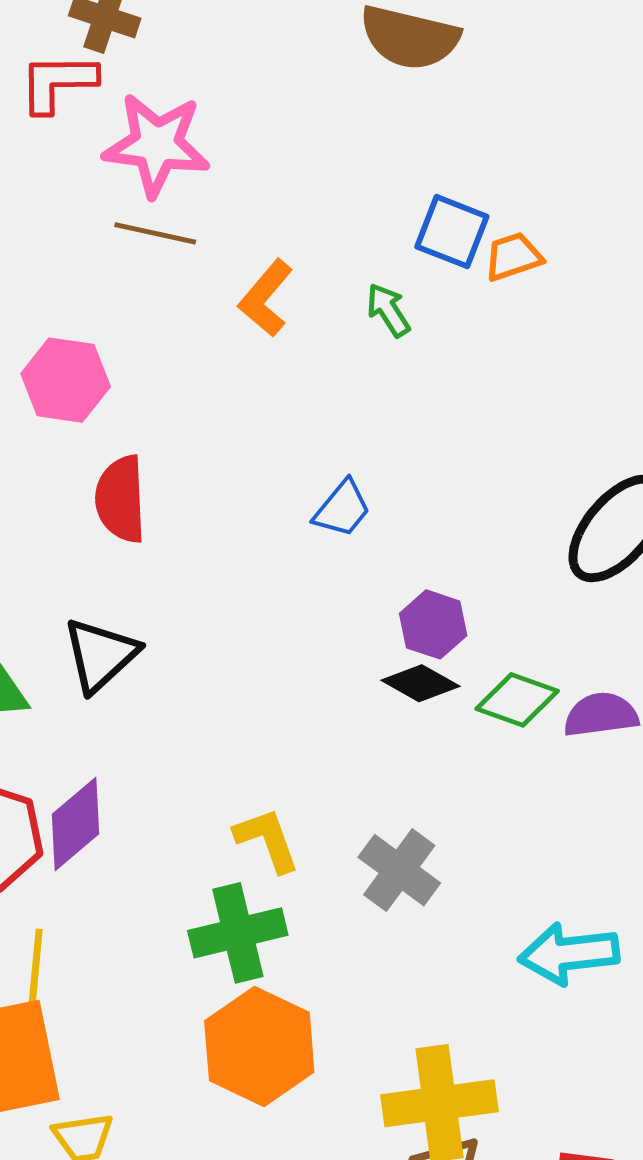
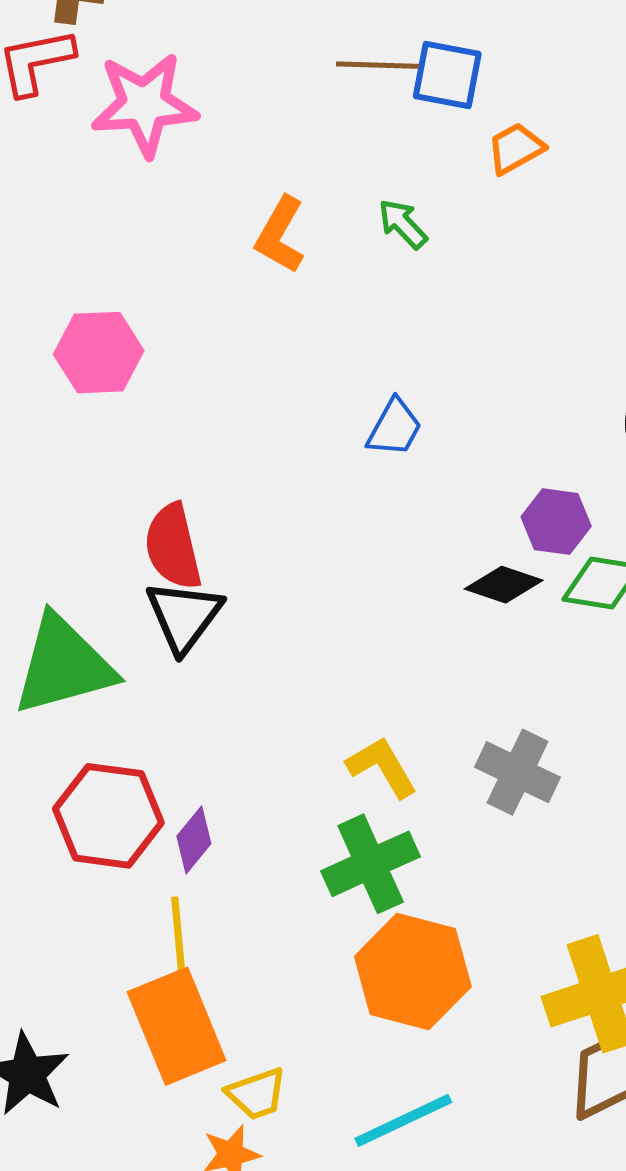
blue square: (452, 232) -> (447, 75), moved
brown line: (155, 233) -> (378, 65), moved
red semicircle: (121, 499) -> (173, 547), moved
purple hexagon: (433, 624) -> (556, 522), moved
purple diamond: (75, 824) -> (194, 840), moved, size x0.7

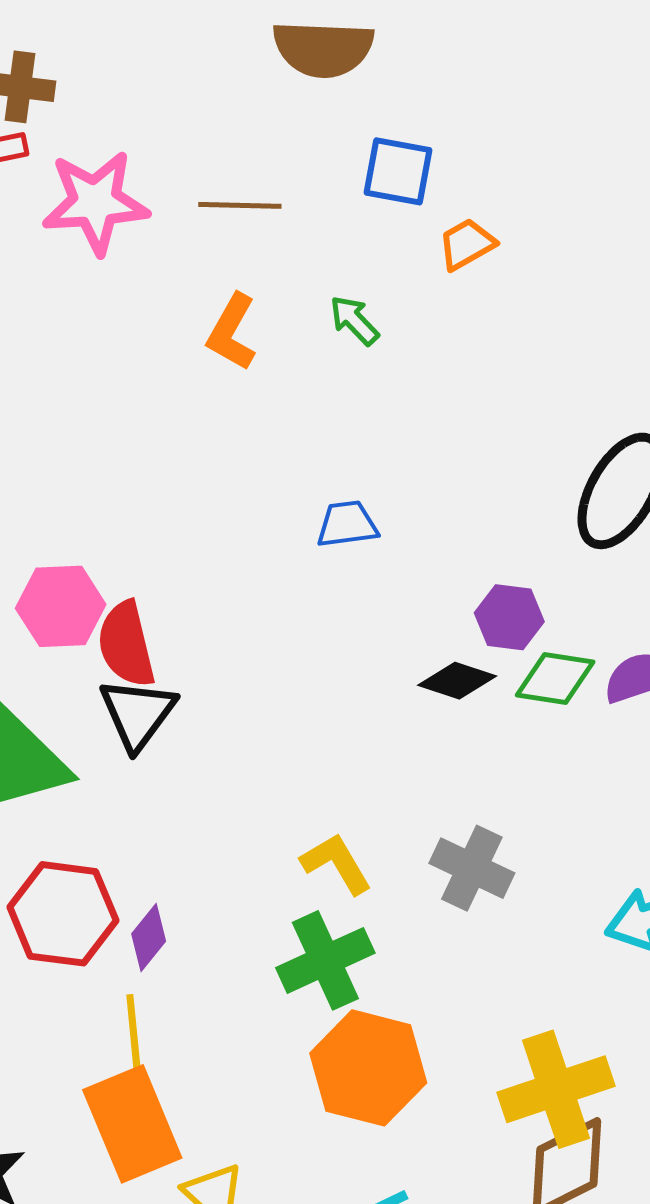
brown line: (378, 65) -> (240, 205), moved
pink hexagon: (99, 353) -> (61, 606), moved
blue trapezoid: (394, 428) -> (347, 524), turned -126

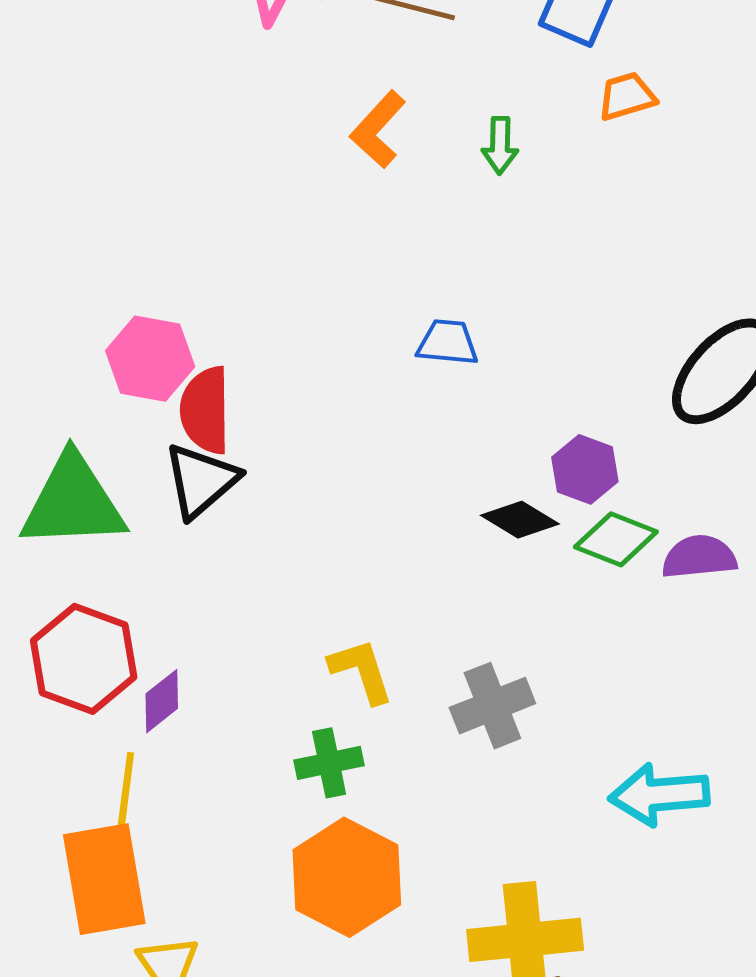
green arrow: (354, 320) -> (500, 145), turned -148
gray cross: (472, 868) -> (492, 706), turned 30
green cross: (325, 960) -> (329, 763), size x0.7

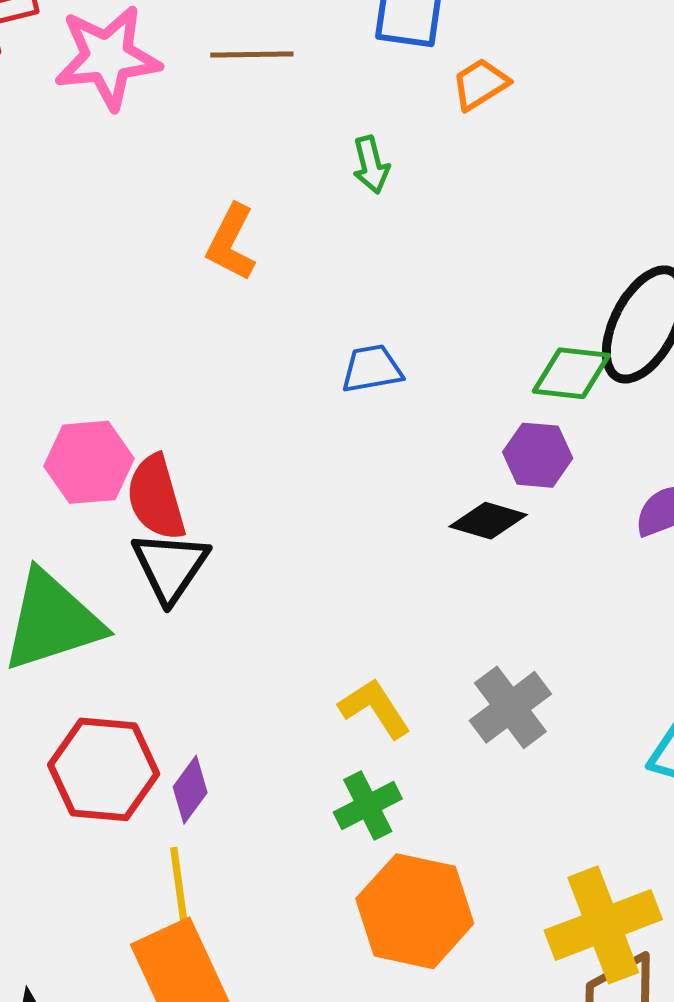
orange L-shape: (378, 129) -> (231, 243), moved
green diamond: (616, 539) -> (571, 373), moved

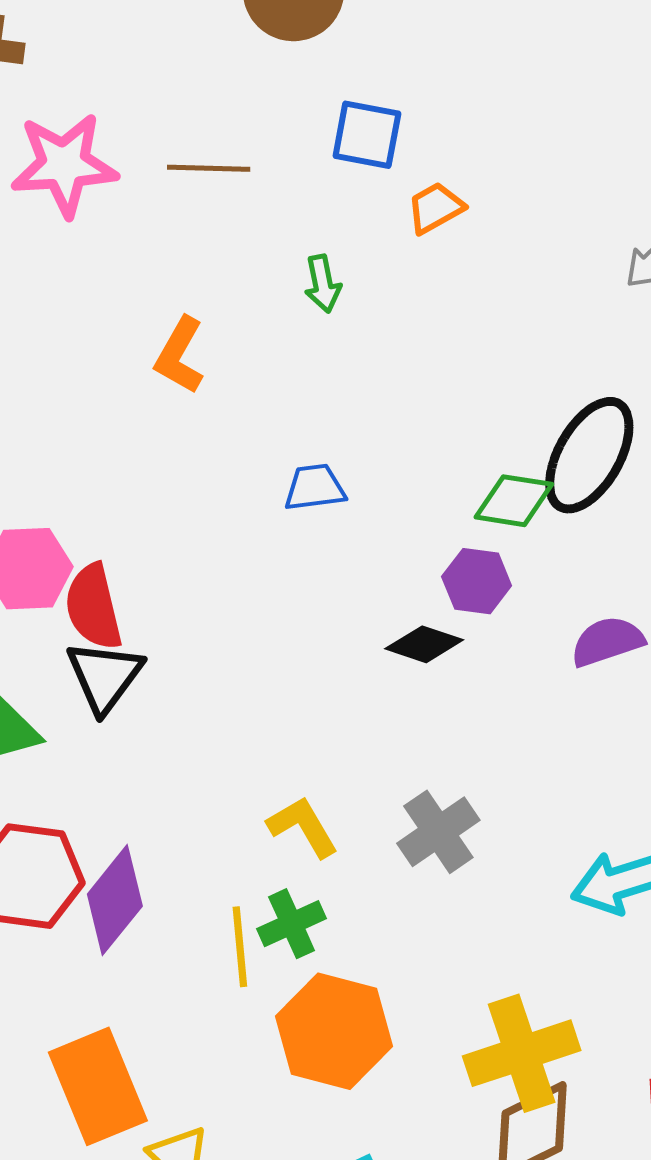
purple diamond: (190, 790) -> (115, 900), size x1.6
yellow line: (179, 887) -> (240, 947), moved

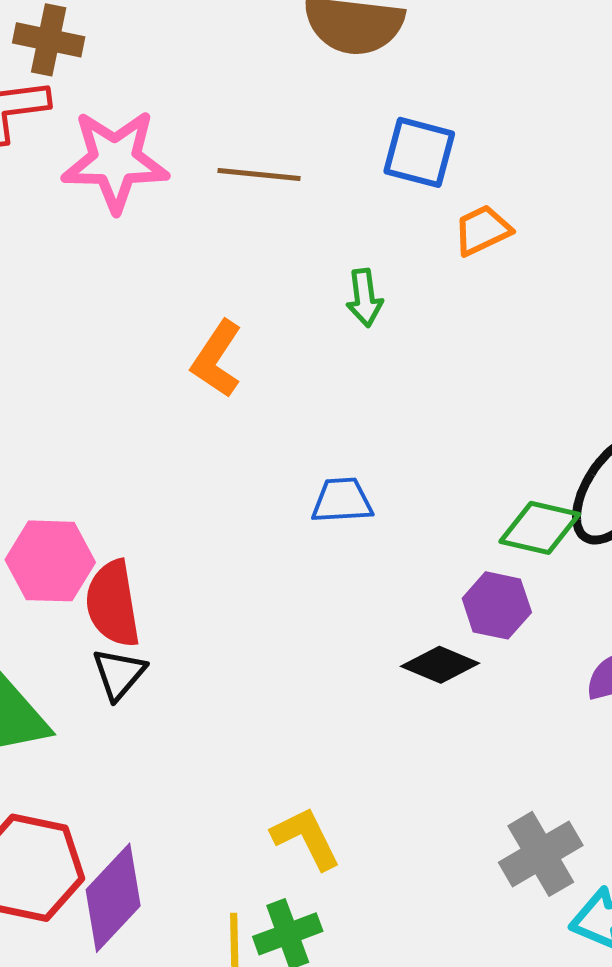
black triangle: (105, 676) -> (119, 674), size x0.7
gray cross: (438, 832) -> (541, 854), moved

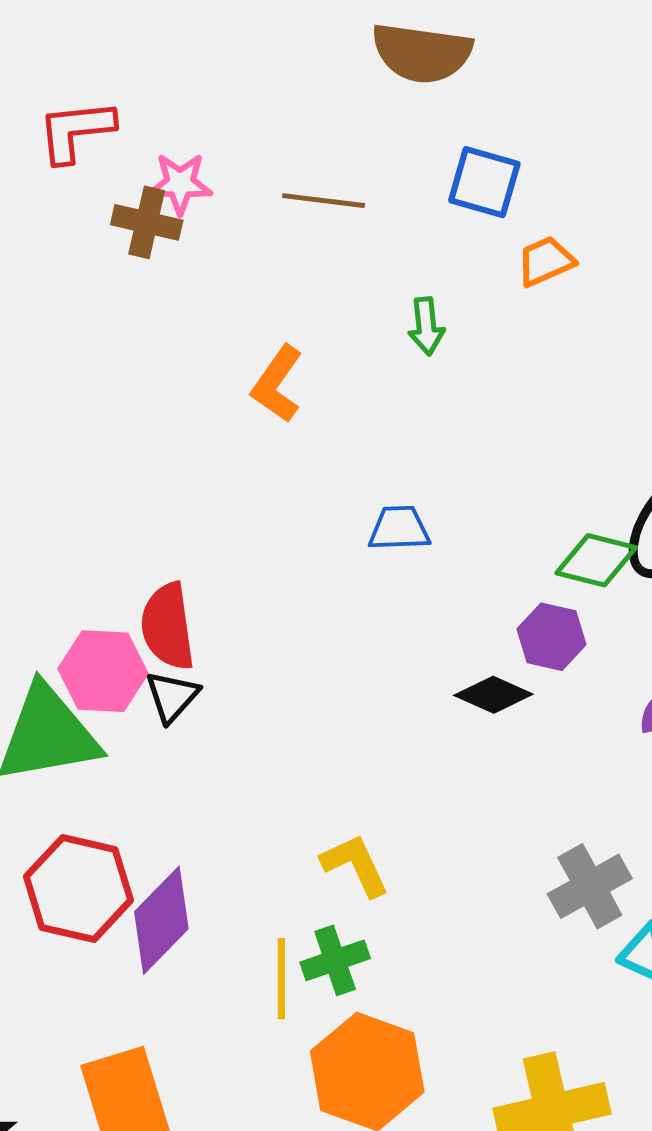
brown cross: (49, 40) -> (147, 222), moved
pink star: (115, 161) -> (180, 184), size x0.6
pink hexagon: (50, 561) -> (103, 671), moved

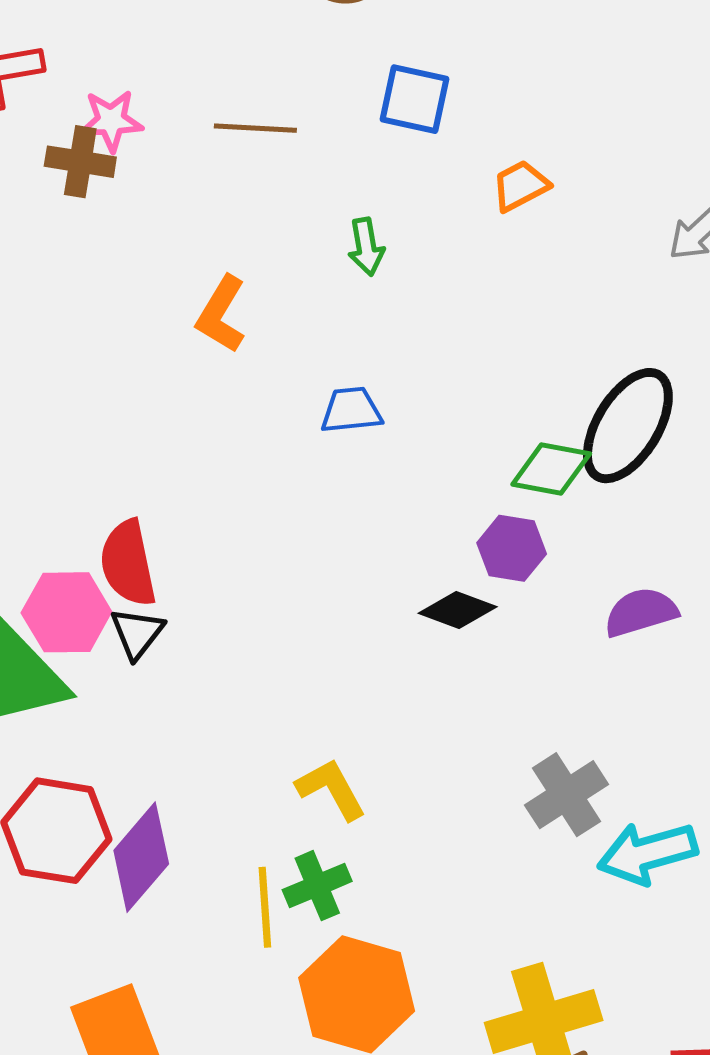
orange trapezoid: (546, 261) -> (520, 186), moved
blue trapezoid: (399, 528) -> (351, 410), moved

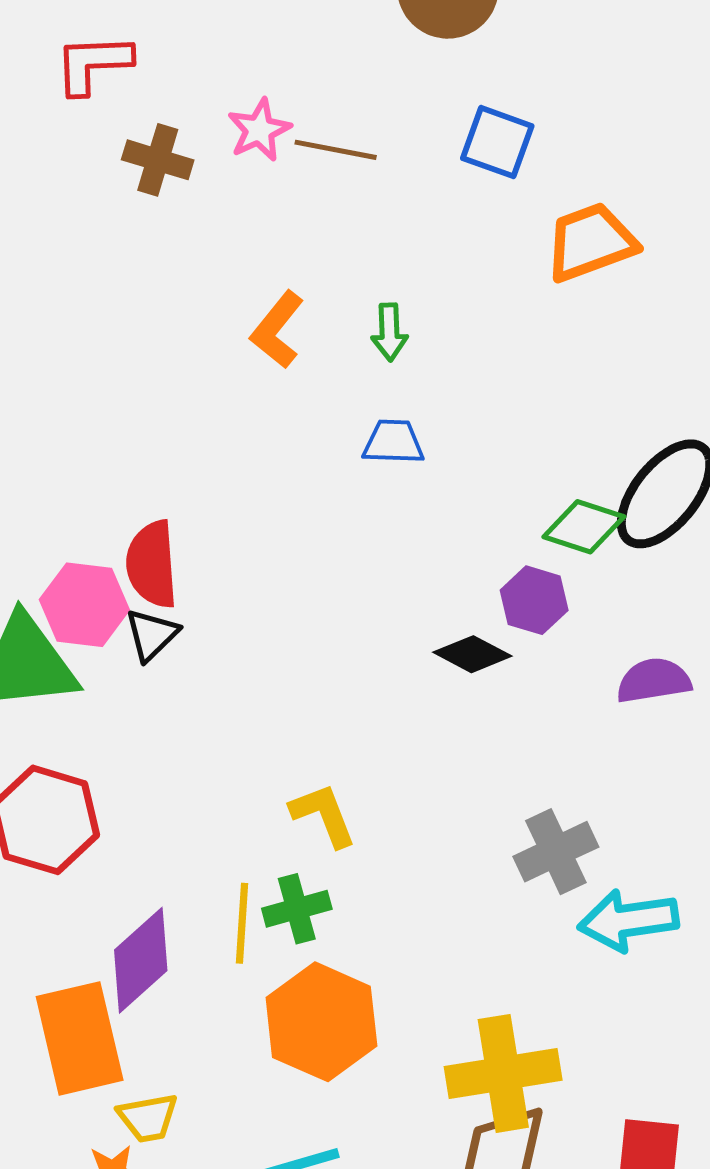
pink star: (111, 121) -> (259, 130), moved, turned -30
orange trapezoid: (520, 186) -> (591, 242), size x1.6
green arrow: (366, 247) -> (390, 332), moved
purple diamond: (141, 857) -> (141, 960), moved

